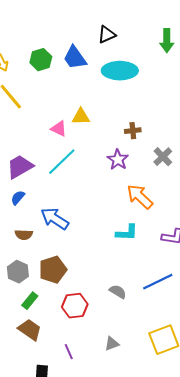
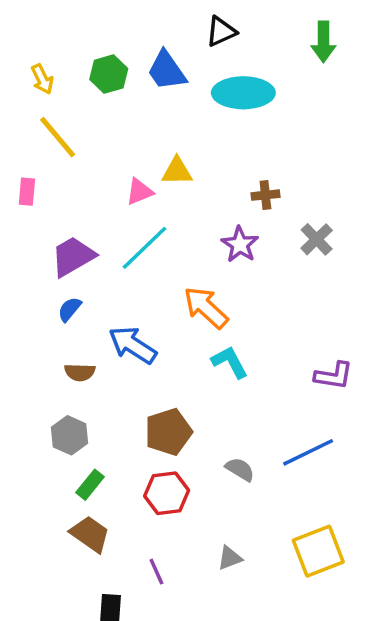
pink triangle: (59, 129) -> (139, 192), turned -48
orange arrow: (140, 197) -> (206, 307), moved
cyan L-shape: (127, 233) -> (230, 362), moved, turned -120
brown pentagon: (53, 270) -> (168, 432), moved

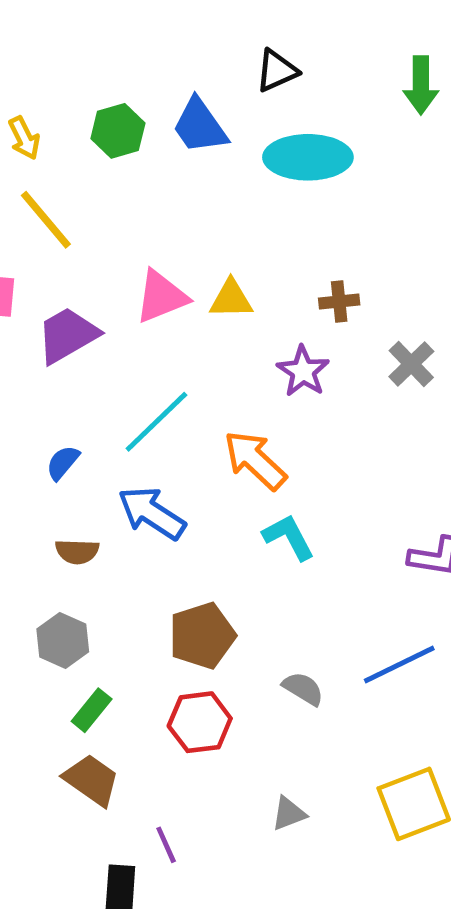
yellow triangle: (177, 171) -> (231, 299), moved
pink triangle: (139, 192) -> (161, 297), size x1.4
cyan line: (145, 248) -> (156, 422), moved
purple trapezoid: (73, 256) -> (68, 335), moved
purple line: (156, 572) -> (166, 845), moved

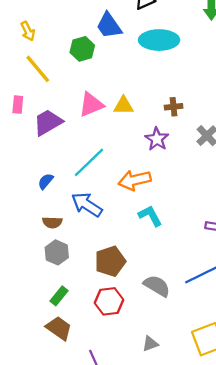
green hexagon: (118, 131) -> (82, 49), moved
orange arrow: (255, 460) -> (135, 180), turned -56
gray hexagon: (63, 640) -> (57, 252), moved
gray semicircle: (303, 689) -> (157, 286), size x1.4

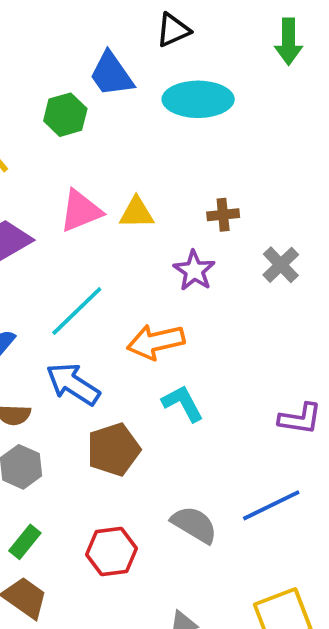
brown pentagon: (110, 261) -> (113, 450), moved

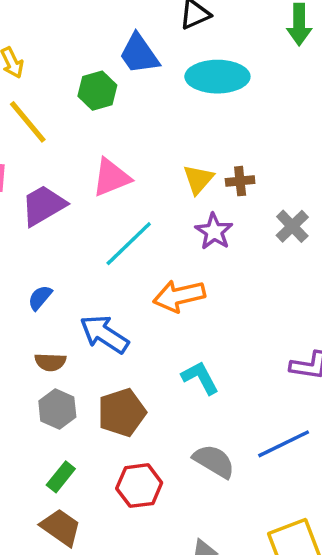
yellow triangle: (137, 213) -> (198, 179), moved, turned -48
cyan line: (77, 311) -> (129, 244), moved
cyan L-shape: (183, 403) -> (200, 378), moved
brown pentagon: (113, 450) -> (122, 412), moved

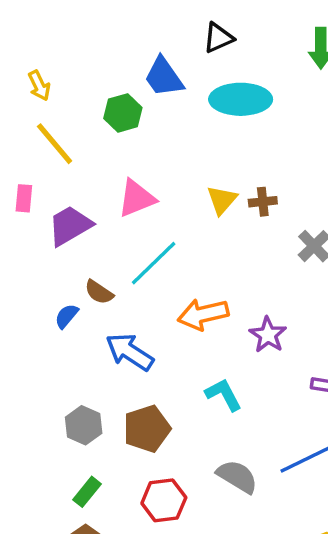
purple star: (214, 231) -> (268, 335), moved
brown semicircle: (50, 362) -> (99, 292), moved, turned 32

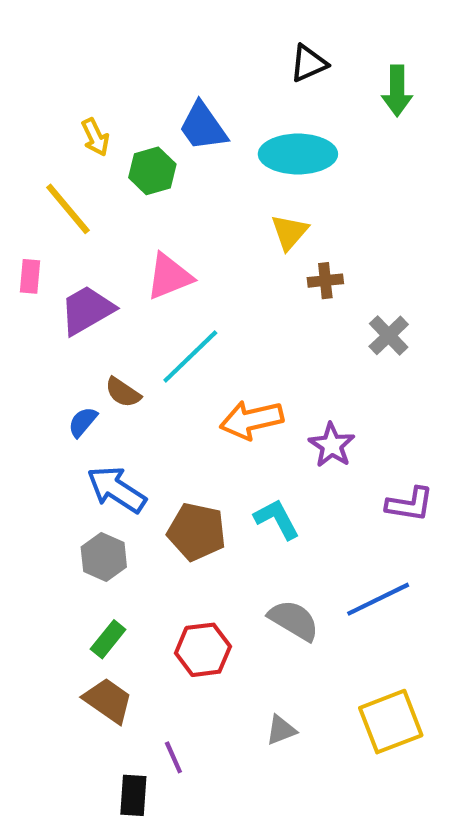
black triangle: (218, 38) -> (308, 63), moved
yellow arrow: (39, 86) -> (95, 137), moved
yellow triangle: (222, 200) -> (289, 232), moved
blue arrow: (130, 352) -> (116, 489), moved
brown pentagon: (147, 429) -> (197, 532), moved, turned 30

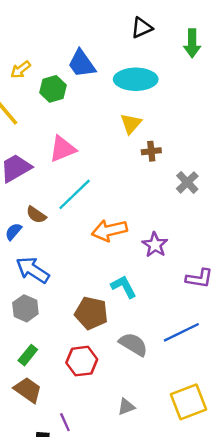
yellow arrow: (95, 137) -> (21, 70), turned 78
brown pentagon: (197, 532) -> (91, 313), moved

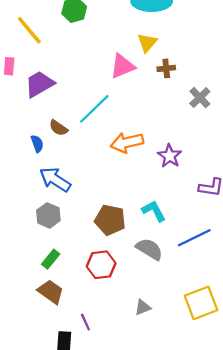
pink triangle: (63, 149) -> (122, 66), moved
blue semicircle: (13, 232) -> (37, 144), turned 120
cyan L-shape: (124, 287) -> (154, 211), moved

